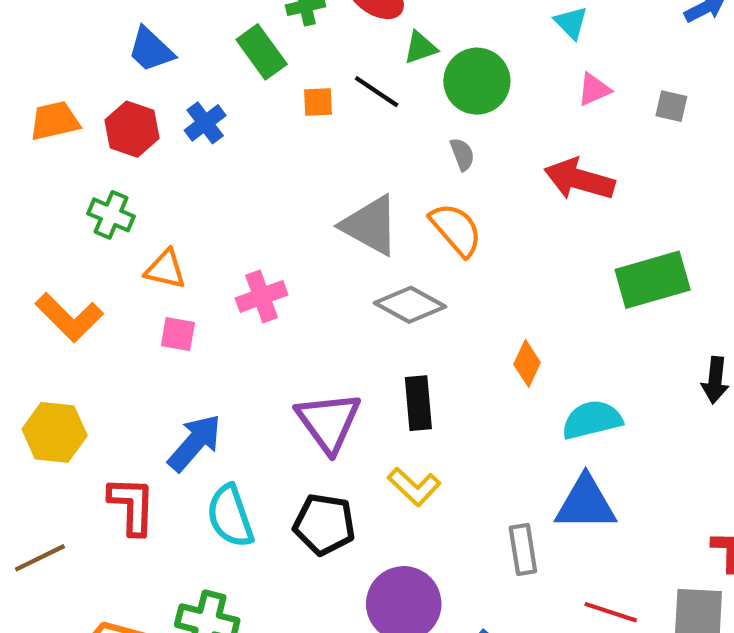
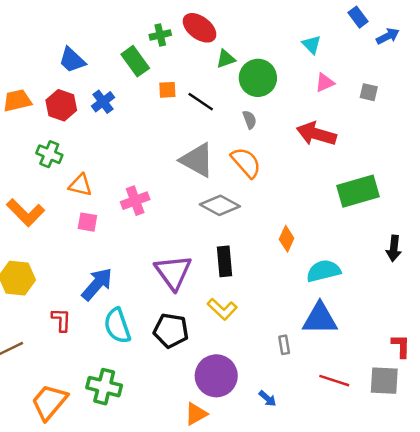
black line: (377, 92) -> (201, 102), moved
red L-shape: (132, 506) -> (61, 320), size x0.7
gray rectangle: (523, 549) -> (284, 345), size x0.7

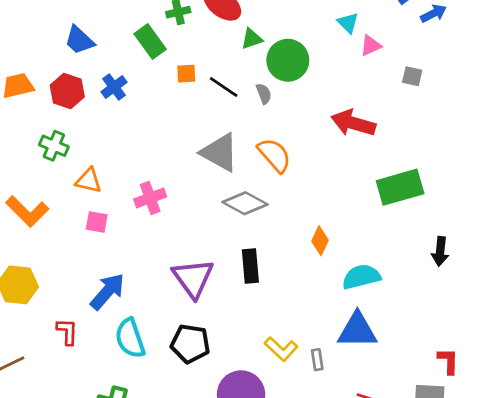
pink triangle: (325, 83) -> (371, 46), moved
gray semicircle: (250, 120) -> (264, 94), moved
yellow L-shape: (222, 309) -> (281, 349), moved

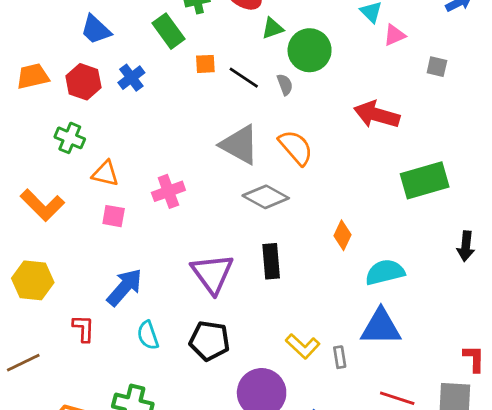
cyan semicircle: (130, 338) -> (148, 335), size x0.7

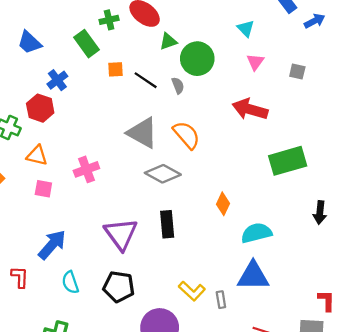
pink triangle: (394, 35) -> (255, 62), moved, turned -30
red hexagon: (83, 82) -> (40, 108), moved

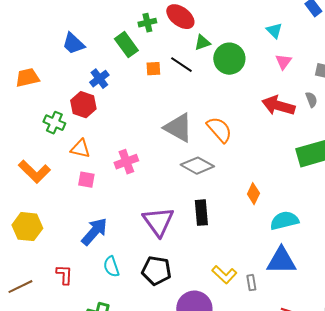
black line: (146, 80) -> (181, 65), moved
gray semicircle: (178, 86) -> (311, 100), moved
red L-shape: (20, 277) -> (64, 275), moved

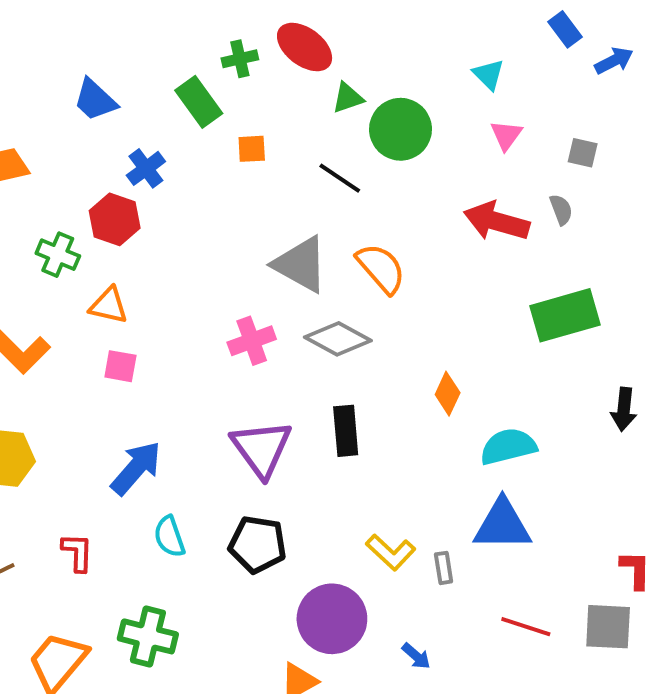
black line: (181, 65) -> (340, 178), moved
pink cross: (126, 162) -> (252, 341), moved

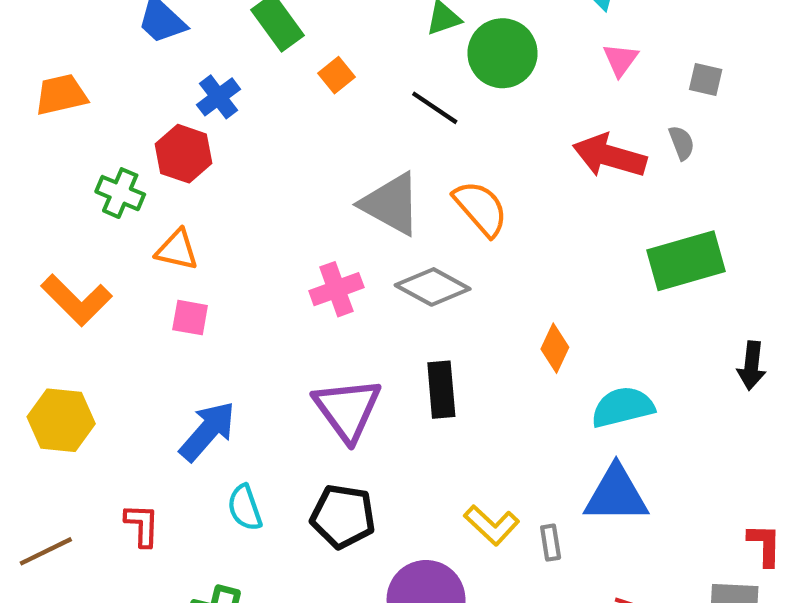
orange square: (252, 149) -> (336, 75), turned -36

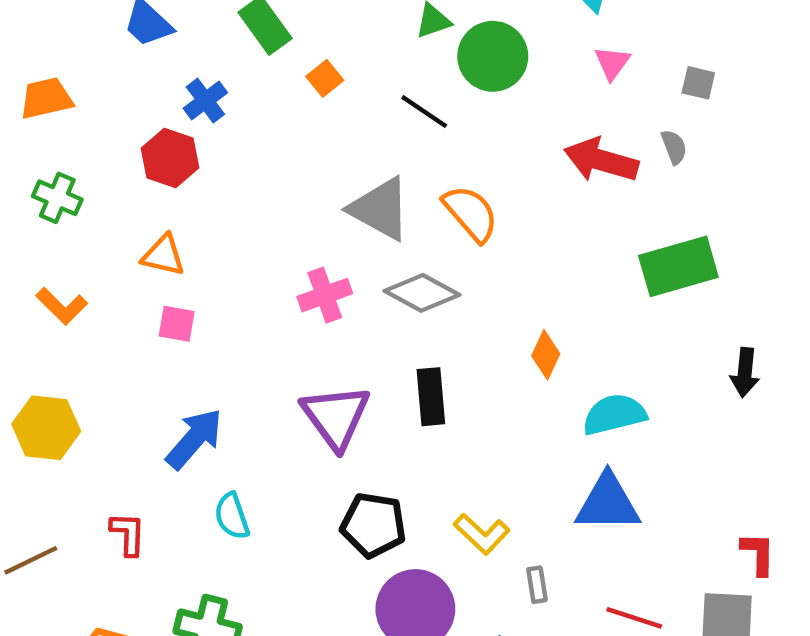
green cross: (120, 193) -> (57, 198), moved
orange L-shape: (76, 300) -> (62, 306), size x0.7
black pentagon: (343, 516) -> (373, 525), moved
gray rectangle: (551, 543) -> (537, 585), moved

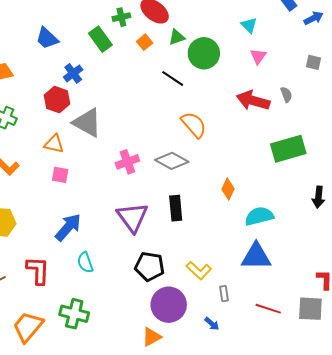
orange square: (325, 78) -> (145, 42), moved
gray square: (698, 83) -> (313, 62), moved
gray triangle: (380, 209) -> (87, 123), moved
red L-shape: (128, 534) -> (38, 270), size x1.4

